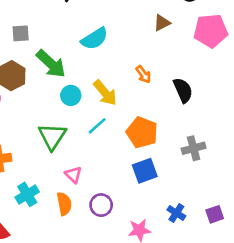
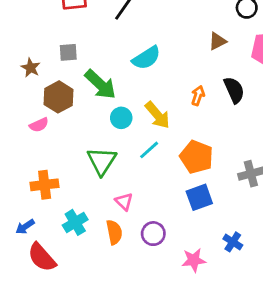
orange arrow: (143, 74) -> (198, 96), turned -126
black semicircle: (183, 90) -> (234, 90), moved

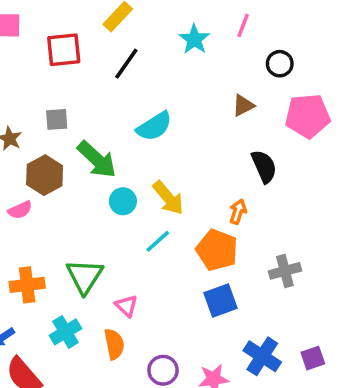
orange arrow: (198, 96) -> (238, 212), moved
green triangle: (102, 161) -> (85, 276), moved
purple circle: (153, 234) -> (163, 370), moved
blue cross: (233, 242) -> (262, 356), size x1.5

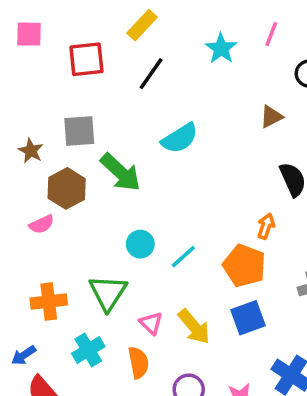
gray square: (57, 119) -> (79, 131), size x1.4
yellow arrow: (168, 198) -> (194, 327), moved
cyan circle: (123, 201) -> (140, 244), moved

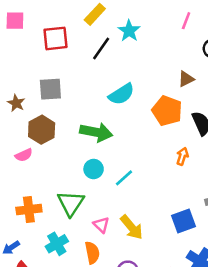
cyan star: (221, 48) -> (129, 31), moved
green arrow: (121, 172) -> (96, 132), moved, turned -32
orange pentagon: (244, 266) -> (167, 111), moved
blue square: (248, 318) -> (184, 221), moved

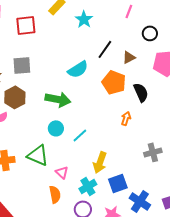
black line: (101, 49) -> (105, 49), moved
green triangle: (71, 203) -> (38, 155), turned -40
blue square: (184, 221) -> (118, 183), moved
yellow arrow: (132, 227) -> (100, 162), moved, turned 60
cyan cross: (57, 244) -> (88, 186), moved

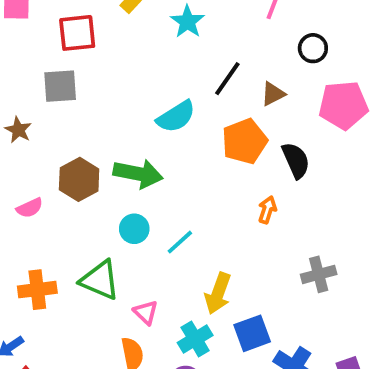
gray square: (22, 65) -> (60, 86), moved
orange pentagon: (114, 82) -> (244, 141), turned 30
brown hexagon: (15, 97) -> (79, 179), moved

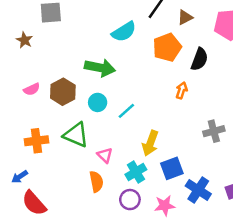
black semicircle: (296, 160) -> (199, 59), turned 45
brown hexagon: (79, 179) -> (63, 92), moved

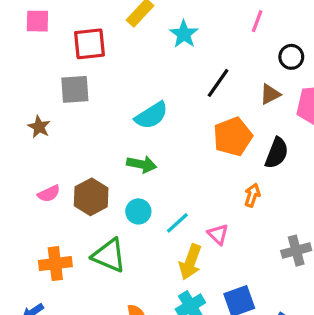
brown triangle: (185, 17) -> (270, 94), moved
cyan semicircle: (124, 32) -> (151, 115), moved
green arrow: (100, 68) -> (142, 164), size x0.7
yellow arrow: (150, 143) -> (190, 262), moved
pink triangle: (105, 155) -> (218, 234), moved

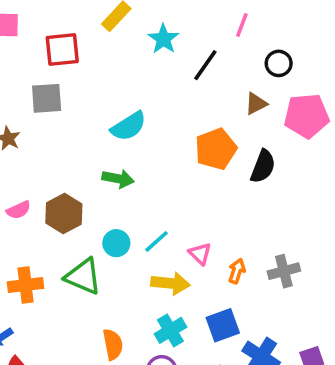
black line: (218, 83) -> (205, 65), moved
orange arrow: (252, 195) -> (237, 271), moved
cyan circle: (138, 211) -> (116, 243), moved
yellow arrow: (190, 262) -> (170, 283), turned -104

